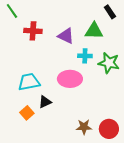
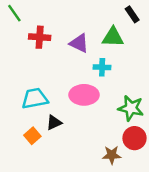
green star: (109, 63) -> (131, 108), moved
brown star: (84, 127) -> (112, 155), moved
red circle: (109, 129) -> (134, 138), moved

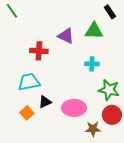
red cross: (40, 37) -> (39, 51), moved
cyan cross: (102, 67) -> (92, 64), moved
pink ellipse: (84, 95) -> (74, 108), moved

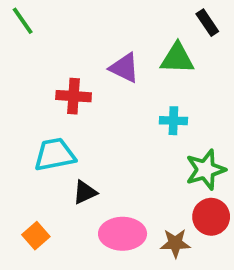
green star: (109, 90) -> (205, 170), turned -30
pink ellipse: (74, 108) -> (123, 234), moved
orange square: (27, 113) -> (36, 236), moved

